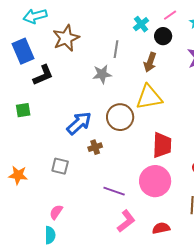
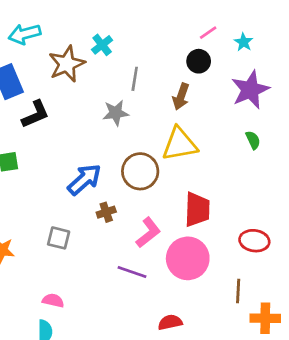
cyan cross: (141, 24) -> (102, 45), moved
pink semicircle: (56, 212) -> (53, 301), turned 70
pink L-shape: (126, 221) -> (148, 233), moved
red semicircle: (161, 228) -> (170, 322), moved

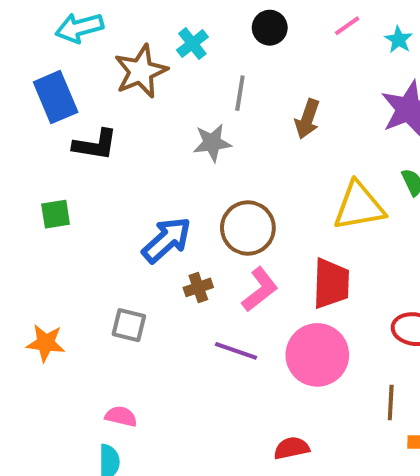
black circle: (199, 61) -> (270, 28), moved
black L-shape: (35, 114) -> (95, 145), turned 32
yellow triangle: (180, 144) -> (359, 206), moved
pink L-shape: (148, 233) -> (260, 289), moved
purple line: (132, 272) -> (236, 351), moved

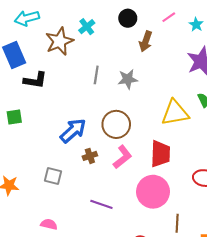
gray line: (240, 93) -> (96, 75), moved
brown arrow: (307, 119) -> (146, 41), moved
gray star: (212, 143) -> (128, 79), moved
purple line: (236, 351) -> (101, 204), moved
brown line: (391, 403) -> (177, 223), moved

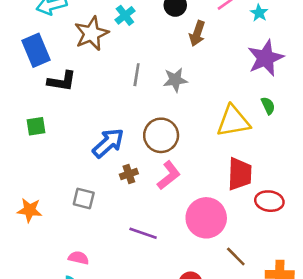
red trapezoid: (160, 154) -> (240, 174), moved
brown line: (177, 223) -> (236, 257), turned -48

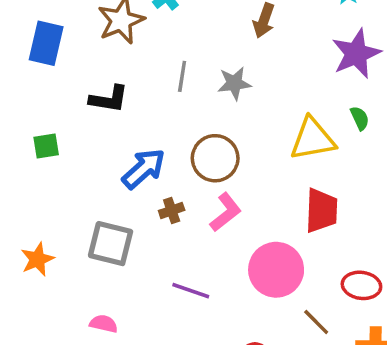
blue rectangle: (36, 50) -> (46, 43), turned 36
black L-shape: (62, 81) -> (109, 99), moved
gray square: (84, 198) -> (111, 244), size x1.5
red ellipse: (269, 201) -> (361, 285), moved
orange star: (30, 210) -> (37, 259), turned -30

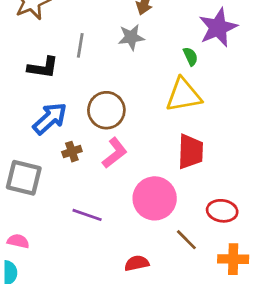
gray star: (234, 83) -> (131, 37), moved
black L-shape: (109, 99) -> (43, 67), moved
green semicircle: (360, 118) -> (190, 56), moved

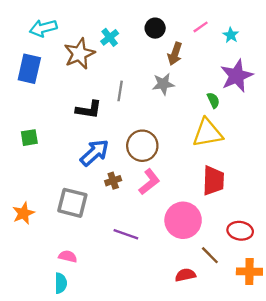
red semicircle: (137, 263) -> (185, 275), moved

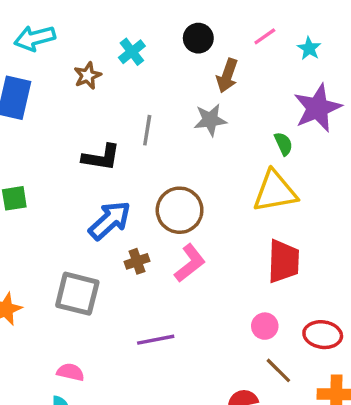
brown star: (79, 54) -> (88, 76), size x0.6
pink circle: (183, 220) -> (265, 326), moved, size x0.5
purple line: (126, 234) -> (156, 340), turned -30

